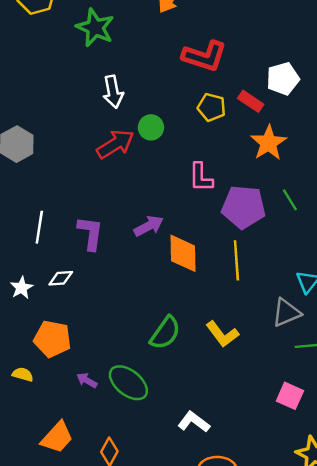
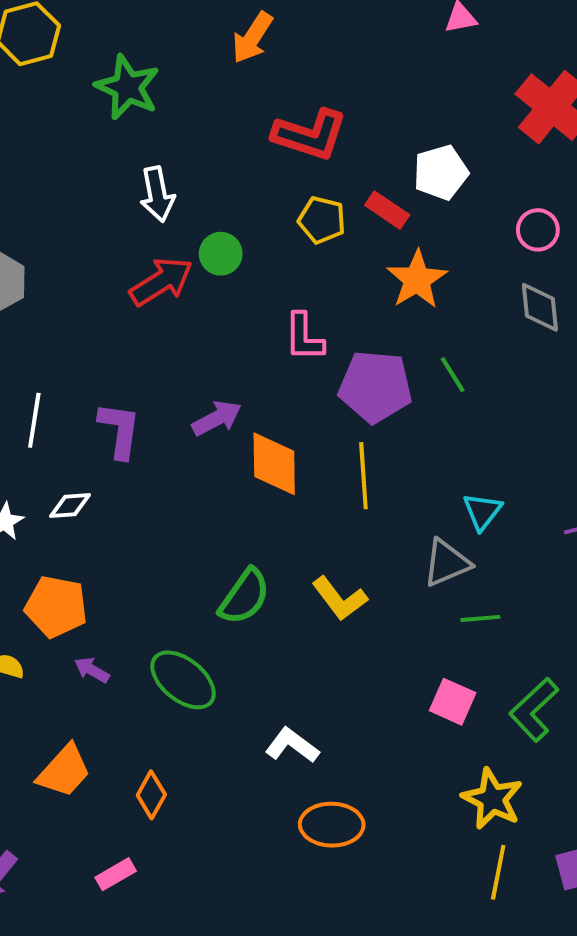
purple arrow: (87, 380) -> (92, 670), moved

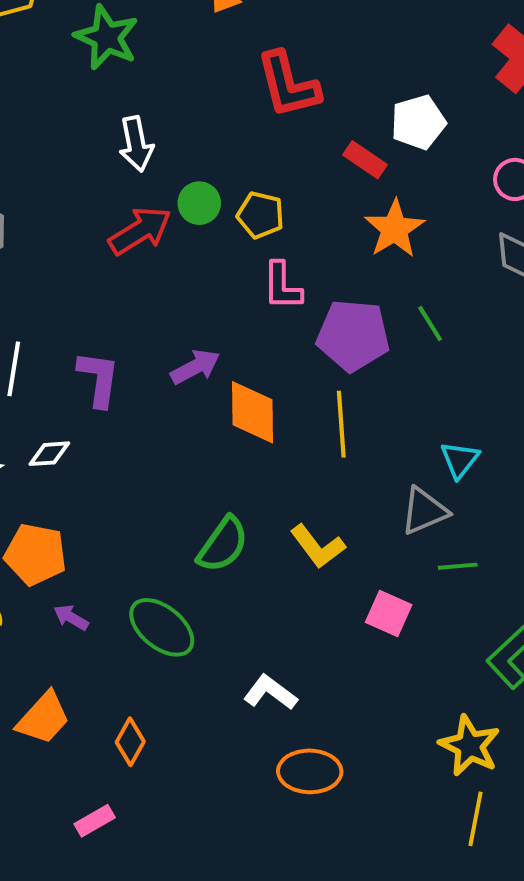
red L-shape: (310, 135) -> (288, 85), turned 58
yellow pentagon: (322, 220) -> (260, 215), moved
pink square: (453, 702) -> (389, 614), moved

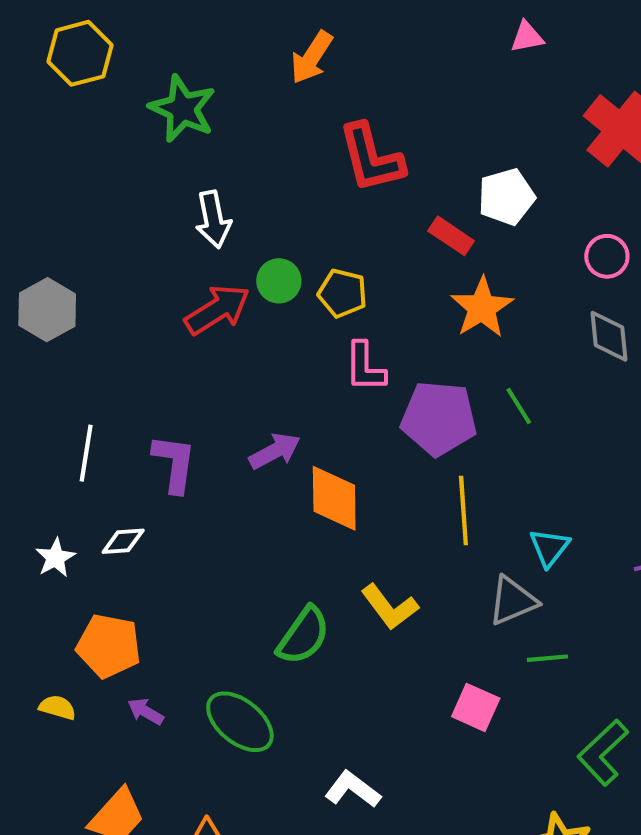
yellow line: (341, 424) -> (463, 511), moved
yellow L-shape: (318, 546) -> (390, 607), moved

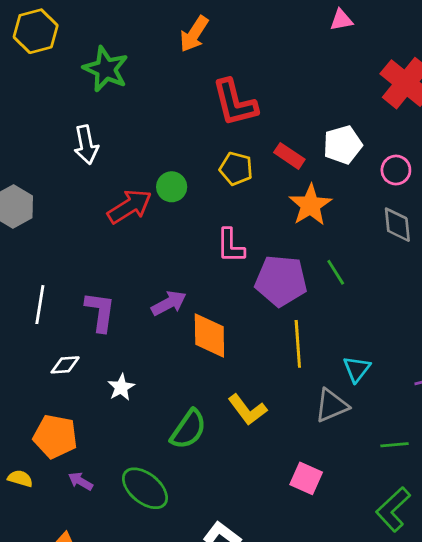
white pentagon: (506, 197) -> (343, 145), moved
white arrow: (213, 219) -> (86, 145), moved
yellow pentagon: (342, 293) -> (236, 169), moved
white star: (55, 558) -> (121, 387), moved
green line: (547, 658) -> (395, 445), moved

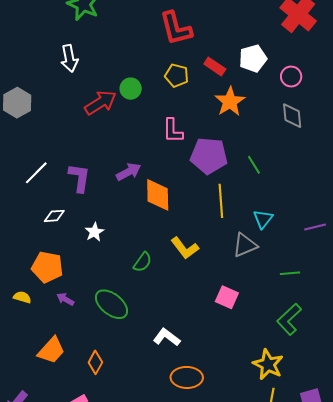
green line: (336, 272) -> (254, 165), moved
white line: (40, 305) -> (36, 173), turned 36
green semicircle: (188, 429) -> (143, 262), size x0.7

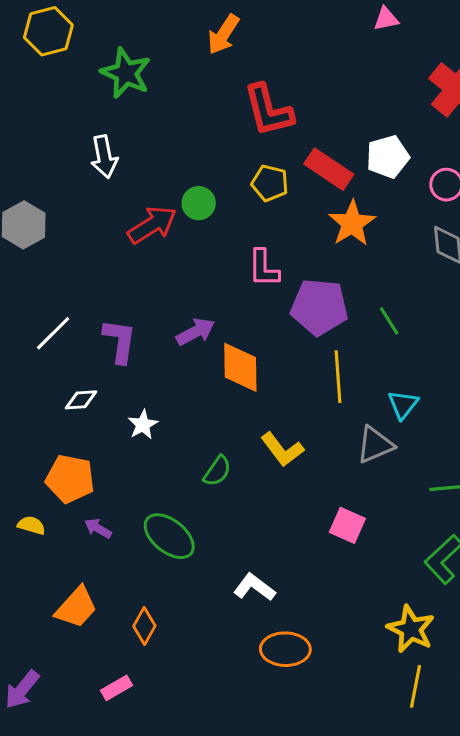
red rectangle: (215, 66) -> (329, 169), size x1.4

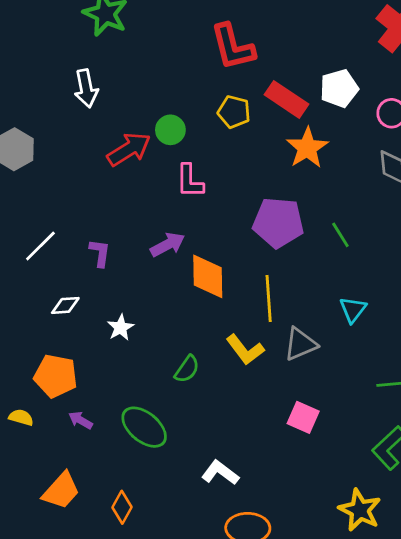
pink L-shape: (264, 268) -> (190, 181), moved
purple L-shape: (120, 341) -> (100, 253), size x0.7
yellow line: (338, 377) -> (269, 299), moved
gray triangle: (375, 445) -> (300, 344), moved

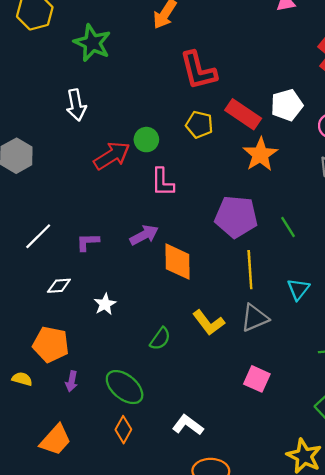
purple L-shape: (100, 253) -> (88, 242), turned -100
yellow line: (269, 299) -> (250, 270), moved
purple arrow: (81, 420) -> (72, 381), turned -108
orange diamond: (122, 507) -> (123, 430), moved

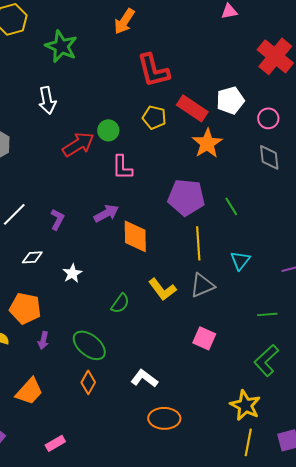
purple L-shape: (88, 242) -> (57, 219), turned 120

